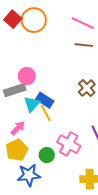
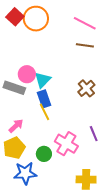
gray rectangle: (15, 90) -> (14, 88), turned 35
blue rectangle: (45, 100) -> (44, 99), turned 36
cyan triangle: (32, 104) -> (43, 80), moved

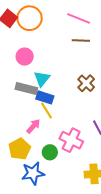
pink circle: (27, 74) -> (25, 57), moved
gray rectangle: (14, 88) -> (26, 88), moved
blue rectangle: (44, 99) -> (45, 97), turned -48
pink arrow: (16, 126) -> (33, 126), moved

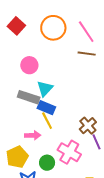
orange circle: (30, 18) -> (53, 28), moved
pink line: (79, 19) -> (86, 32), turned 30
brown cross: (86, 83) -> (88, 126), moved
pink arrow: (33, 126) -> (33, 135), turned 42

